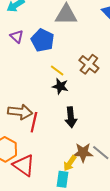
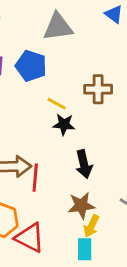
brown cross: (89, 64) -> (98, 89), turned -30
brown star: (83, 153) -> (81, 205), moved

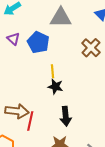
brown cross: (98, 89) -> (91, 48), moved, turned 36
yellow line: (57, 104) -> (52, 71), turned 48

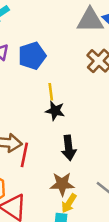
gray triangle: (61, 18) -> (90, 20), moved
blue pentagon: (38, 42) -> (32, 56), turned 30

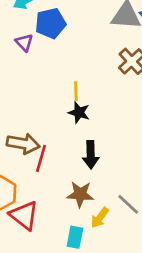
blue pentagon: (32, 56) -> (51, 23), moved
yellow arrow: (69, 203) -> (100, 218), moved

